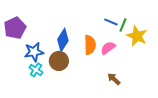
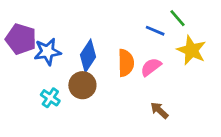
green line: (123, 25) -> (177, 18), moved, turned -64
purple pentagon: (15, 28) -> (21, 39), turned -30
blue star: (34, 52) -> (48, 52), moved

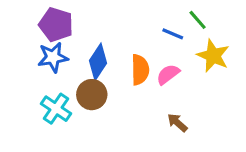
purple pentagon: (21, 39) -> (56, 25), moved
cyan cross: (50, 98) -> (56, 109), size x1.4

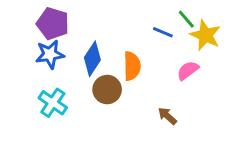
yellow star: (213, 56) -> (205, 35), moved
pink semicircle: (168, 74) -> (188, 70), moved
brown circle: (92, 95) -> (107, 90), moved

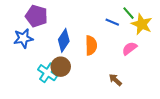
blue star: (50, 54) -> (23, 38), moved
brown circle: (107, 90) -> (61, 67), moved
cyan cross: (53, 103) -> (48, 73), moved

